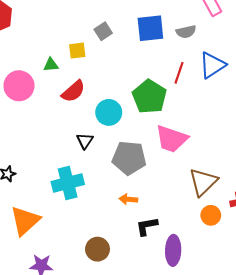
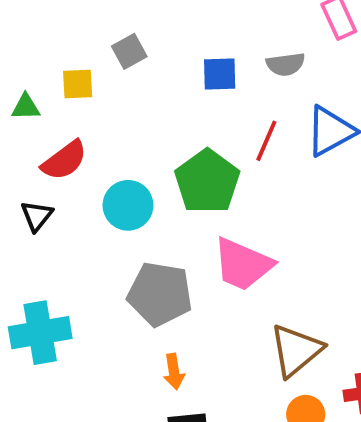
blue square: (150, 28) -> (220, 74), moved, size x0.7
black triangle: (85, 141) -> (37, 216), moved
orange arrow: (128, 199) -> (174, 372), moved, turned -108

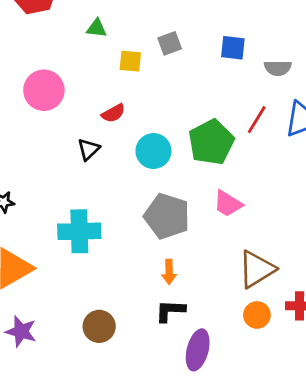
blue square: (220, 74) -> (233, 48), moved
green triangle: (26, 107) -> (97, 28), moved
red semicircle: (64, 160) -> (113, 113), size x0.7
pink trapezoid: (243, 264) -> (228, 204), size x0.7

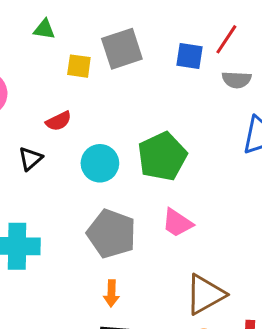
gray square: (170, 43) -> (122, 49), size x1.6
red line: (257, 120) -> (226, 39), moved

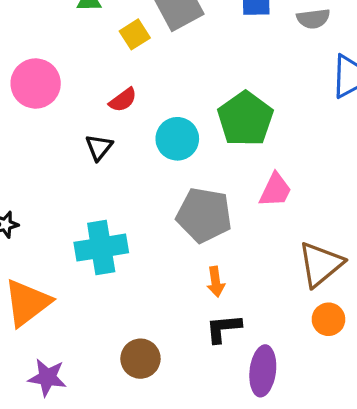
yellow square: (79, 66) -> (135, 34), turned -30
pink trapezoid: (177, 223) -> (275, 190), turned -88

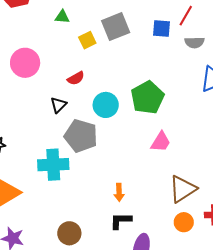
gray pentagon: (204, 215) -> (81, 136), moved

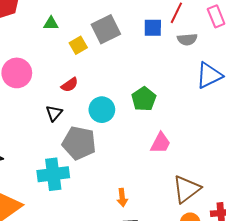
green pentagon: (147, 98) -> (144, 99), size x0.7

